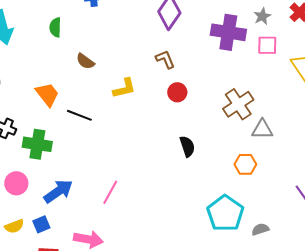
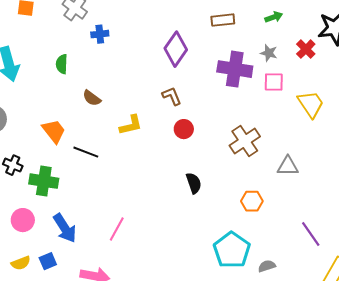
gray star: (262, 16) -> (269, 53), turned -30
gray triangle: (262, 129) -> (288, 166), moved
blue arrow: (58, 191) -> (65, 228), turned 92

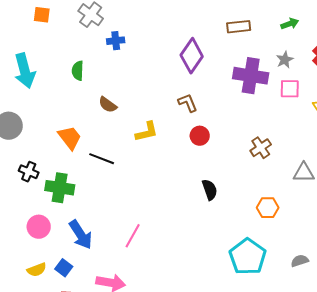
gray star: (269, 53) -> (285, 60), turned 30
brown cross: (245, 141) -> (261, 148), size x0.7
blue square: (48, 261) -> (64, 268), turned -30
gray semicircle: (267, 266) -> (300, 261), moved

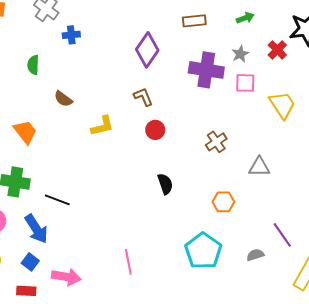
black line: (102, 159) -> (57, 200), moved
pink line: (133, 236) -> (128, 262), moved, turned -40
blue square: (64, 268) -> (30, 262), moved

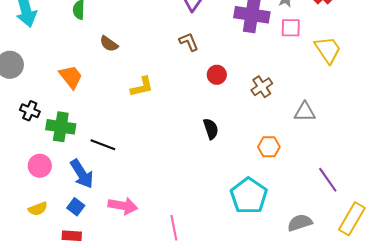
yellow L-shape: (102, 126) -> (142, 87), moved
red circle: (155, 130) -> (217, 75), moved
gray semicircle: (255, 255) -> (300, 223), moved, size x1.4
pink line: (128, 262) -> (174, 228), moved
pink arrow: (66, 277) -> (123, 206), moved

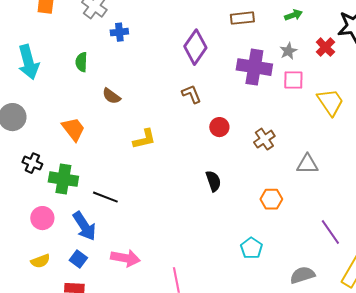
cyan pentagon: (249, 196) -> (251, 248), size x0.6

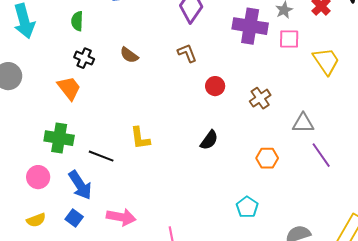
brown semicircle: (111, 96) -> (129, 55), moved
yellow L-shape: (144, 139) -> (140, 138), moved, turned 95
black cross: (32, 163) -> (84, 58), moved
black semicircle: (213, 181) -> (209, 140), turned 55
purple line: (330, 232) -> (321, 155), moved

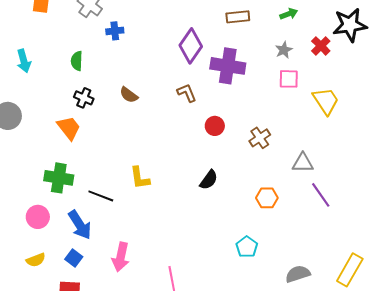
cyan arrow: (24, 21) -> (24, 61), size x0.7
purple cross: (250, 26) -> (228, 66), moved
pink arrow: (121, 217) -> (121, 257), turned 92

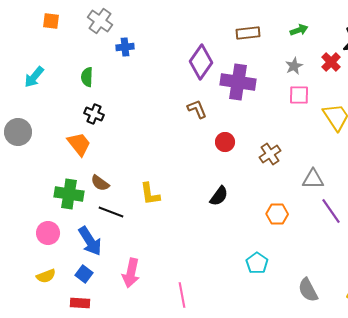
cyan arrow: (24, 61) -> (34, 77), turned 55
brown semicircle: (129, 95) -> (100, 183), moved
gray semicircle: (298, 274) -> (308, 290), turned -100

